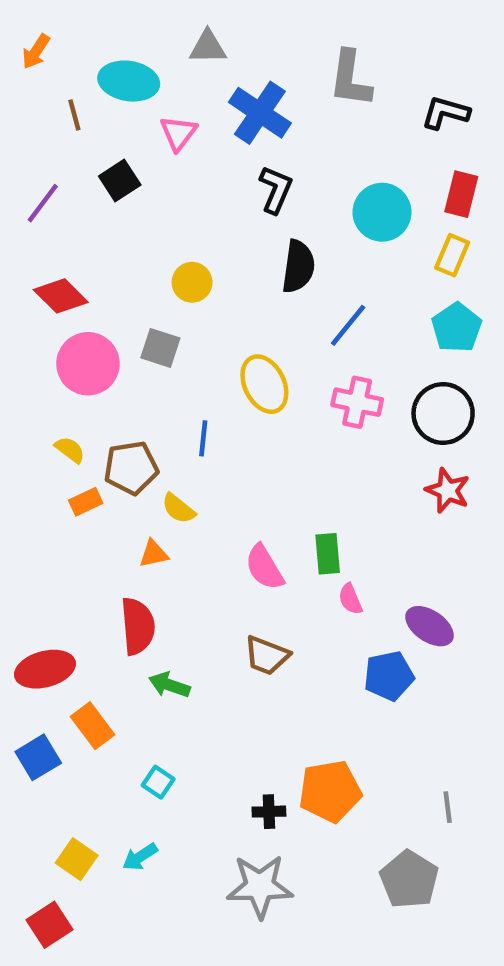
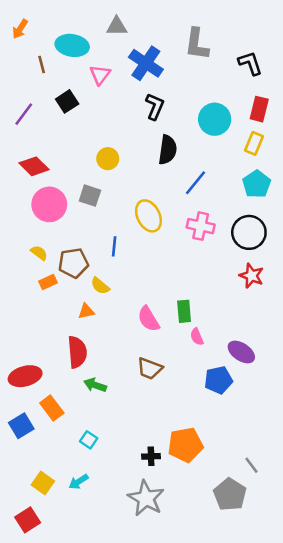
black L-shape: (445, 113) -> (250, 63), turned 56
gray line: (448, 807) -> (252, 465), moved, turned -30
gray star: (260, 886) -> (146, 498), turned 30

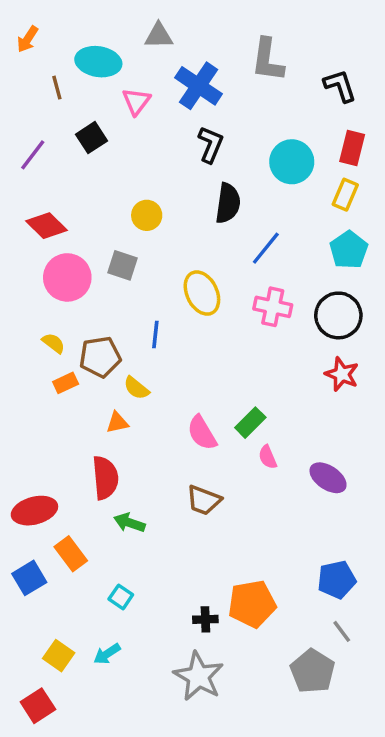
green rectangle: (184, 311) -> (250, 423), turned 50
blue pentagon: (218, 380) -> (337, 580), moved

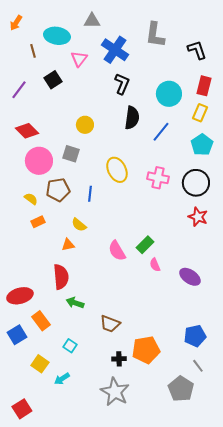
blue line: (266, 248) -> (161, 132), moved
brown pentagon: (100, 357) -> (58, 190), moved
brown trapezoid: (204, 500) -> (110, 324), moved
yellow square: (59, 656) -> (40, 364), moved

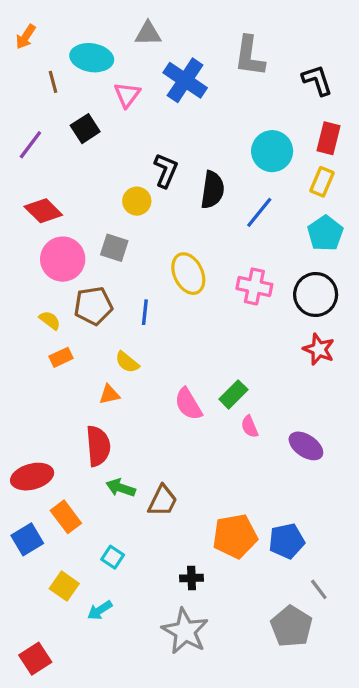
black L-shape: (122, 84) -> (166, 170), moved
brown trapezoid: (110, 324) -> (163, 501), moved, turned -85
blue pentagon: (195, 336) -> (287, 541), moved
orange pentagon: (146, 350) -> (235, 536), moved

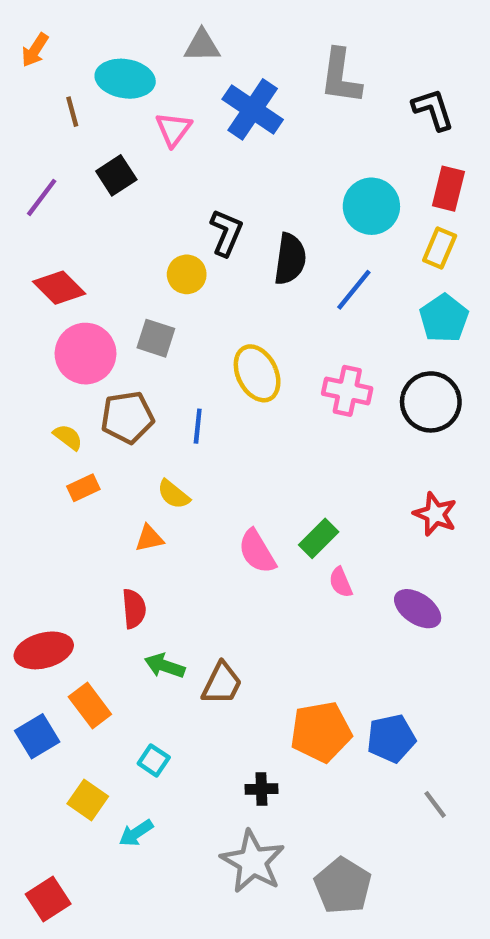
red star: (319, 349) -> (435, 514), moved
red semicircle: (98, 446) -> (134, 609), size x0.7
gray pentagon: (291, 626) -> (343, 886), moved

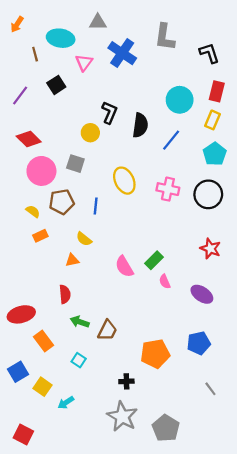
blue square: (37, 736) -> (18, 372), moved
blue pentagon: (391, 738) -> (199, 343), moved
cyan square: (154, 760) -> (79, 360), moved
red square: (48, 899) -> (23, 435), turned -30

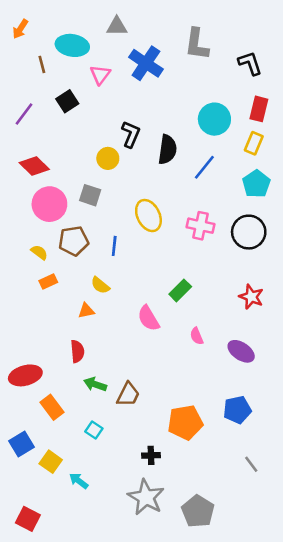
green rectangle: (154, 260) -> (180, 290), moved
cyan arrow: (66, 403) -> (79, 481), turned 70

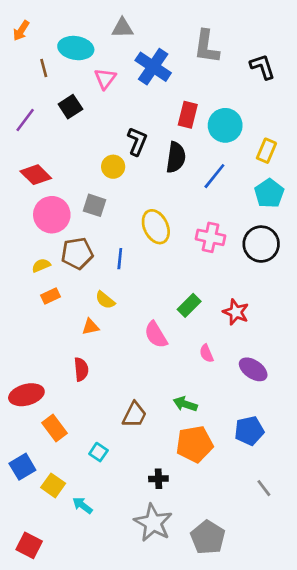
red rectangle: (259, 109) -> (188, 115), moved
yellow semicircle: (39, 252) -> (41, 265), turned -60
red star: (251, 297) -> (236, 312), moved
green arrow: (95, 384) -> (185, 404), moved

